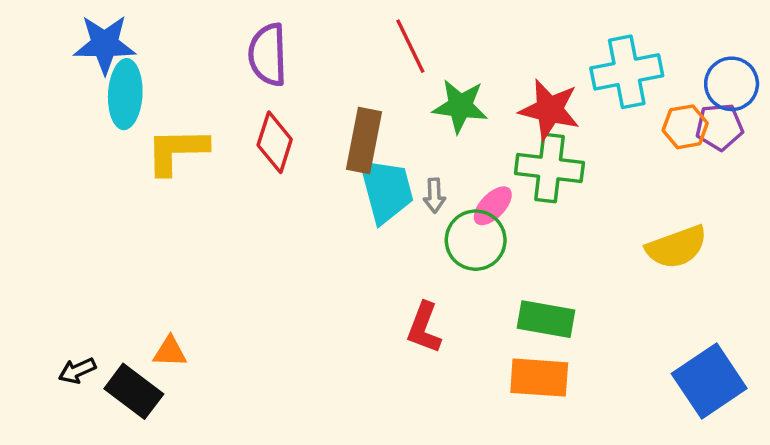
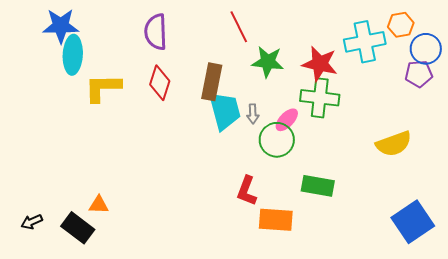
orange hexagon: (685, 127) -> (401, 25), moved
black arrow: (77, 371) -> (32, 222), moved
orange rectangle: (539, 378) -> (276, 220), moved

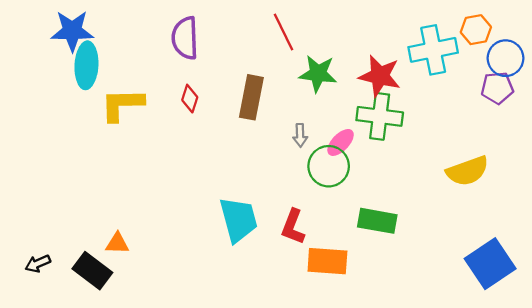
red diamond: (160, 83) -> (190, 99), size x0.7
cyan trapezoid: (225, 111) -> (238, 220), moved

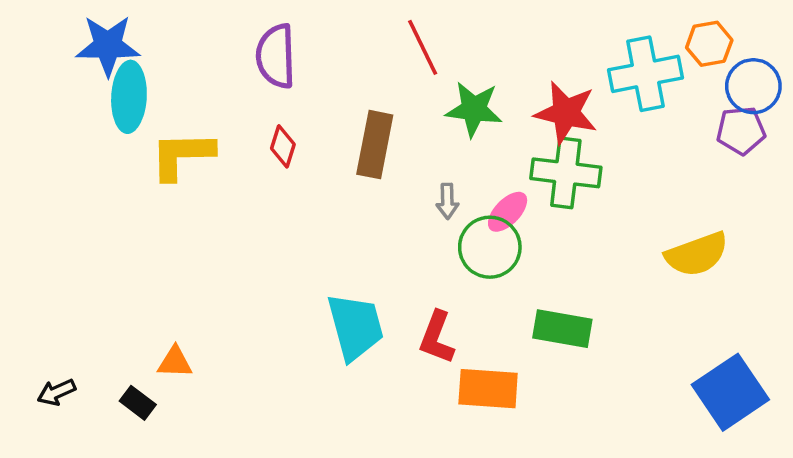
black rectangle: (92, 271) -> (138, 403), size x0.6

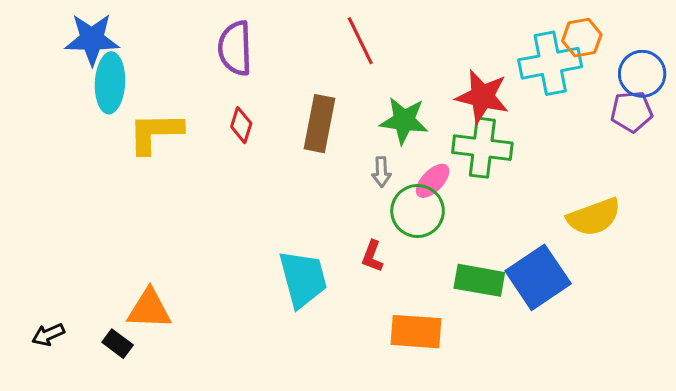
orange hexagon: (709, 44) -> (582, 38), moved
green star: (474, 109) -> (404, 121), moved
red L-shape: (437, 337) -> (372, 256), moved, size x0.7
orange triangle: (175, 362) -> (149, 309), size x1.5
blue square: (730, 392) -> (538, 277), moved

